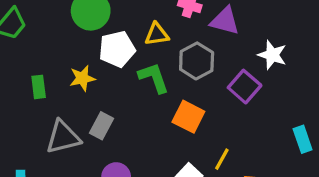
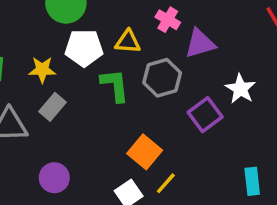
purple triangle: (225, 21) -> (200, 43), turned -44
orange square: (188, 117) -> (145, 152), moved
gray rectangle: (101, 126) -> (52, 107), moved

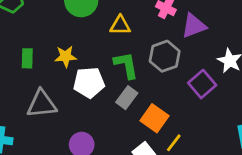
yellow triangle: (128, 42) -> (120, 25), moved
white pentagon: (84, 48) -> (89, 83), moved
gray rectangle: (52, 107) -> (127, 98), moved

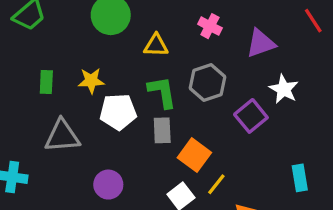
purple triangle: (194, 26) -> (261, 43), moved
gray rectangle: (127, 98) -> (162, 130), turned -40

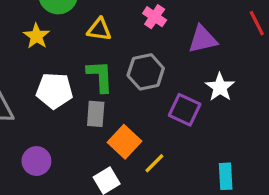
yellow star: (91, 81) -> (36, 36), moved, turned 30
purple square: (251, 116) -> (185, 110), turned -32
yellow line: (216, 184) -> (154, 163), moved

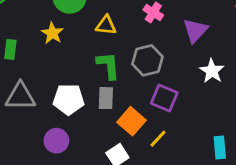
purple triangle: (203, 39) -> (195, 30), turned -32
white pentagon: (54, 91) -> (69, 99), moved
purple square: (185, 110) -> (164, 98), moved

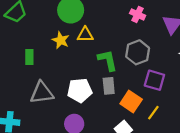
yellow triangle: (106, 25) -> (85, 35), moved

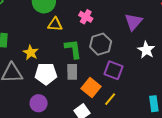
pink cross: (138, 14) -> (86, 17), moved
yellow star: (61, 40) -> (31, 52), moved

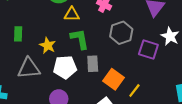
green L-shape: (73, 49) -> (80, 39), moved
purple square: (113, 70) -> (148, 49), moved

